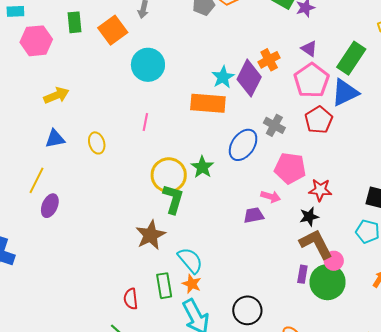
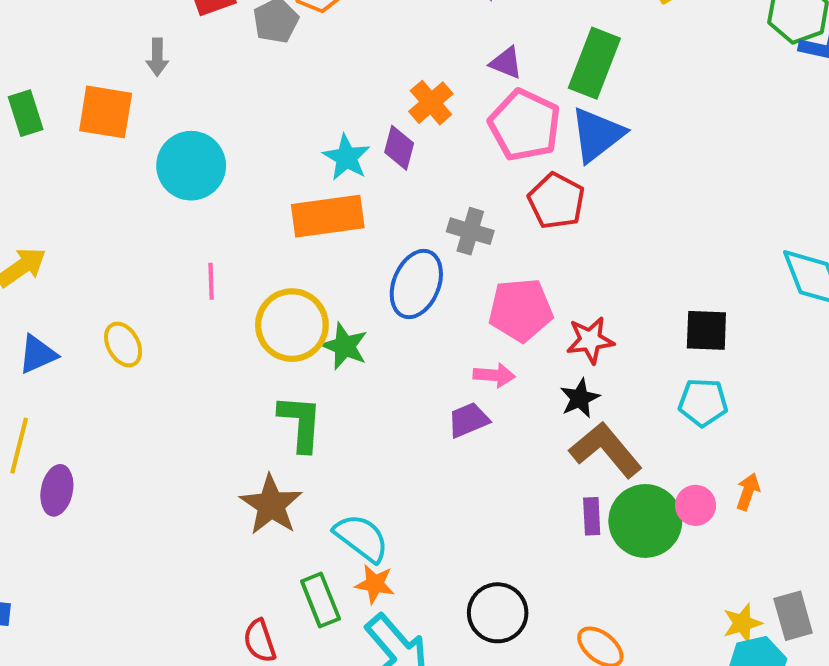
orange square: (113, 30) -> (106, 112), turned -32
purple diamond: (249, 78) -> (399, 148), size x0.6
yellow circle: (169, 175) -> (292, 325), moved
pink circle: (334, 261) -> (696, 505), moved

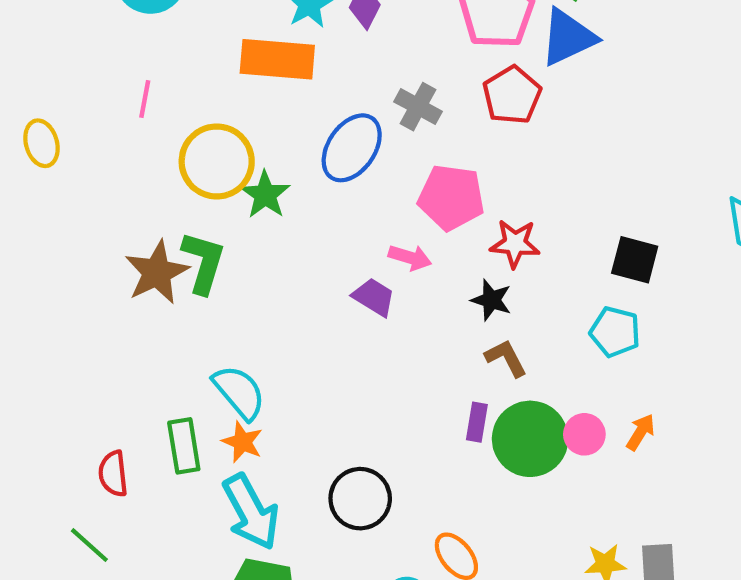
black star: (580, 398) -> (491, 300), turned 30
purple trapezoid: (468, 420) -> (374, 297), turned 42
brown L-shape: (606, 450) -> (506, 358), size x0.6
brown star: (271, 505) -> (157, 272), moved

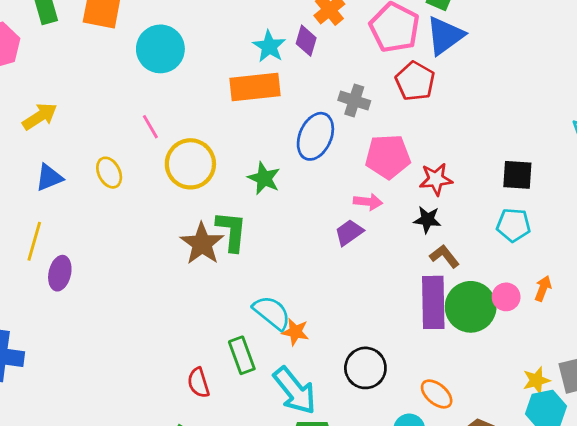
pink line: (145, 99) -> (150, 127), moved, turned -30
yellow circle: (217, 161) -> (190, 164), moved
purple trapezoid: (374, 297) -> (349, 233), turned -56
purple rectangle: (477, 422) -> (433, 302), size x2.0
orange star: (242, 442) -> (295, 332), moved

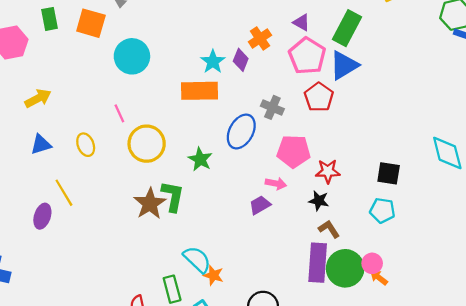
yellow line: (34, 241) -> (64, 193), moved, turned -52
orange arrow: (543, 288) -> (379, 278), moved, turned -78

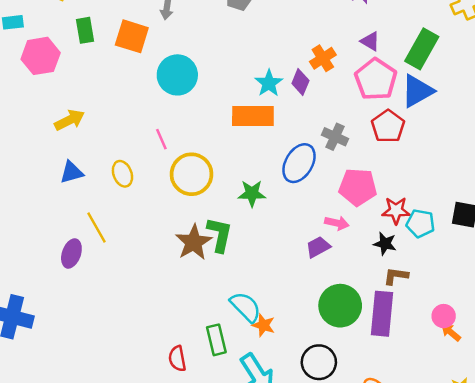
green star: (200, 159) -> (252, 193), turned -30
cyan pentagon: (382, 210) -> (420, 223), moved
brown L-shape: (329, 229) -> (396, 276), turned -50
green circle: (345, 268) -> (340, 306), moved

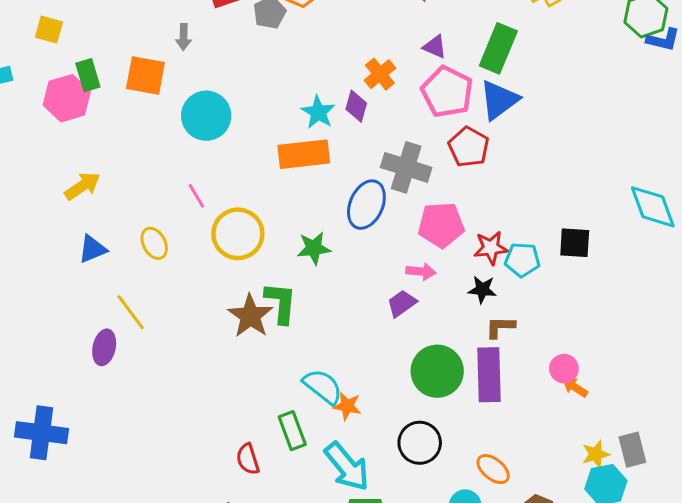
pink hexagon: (41, 56) -> (67, 98), moved
gray cross: (335, 137) -> (406, 167), size x1.5

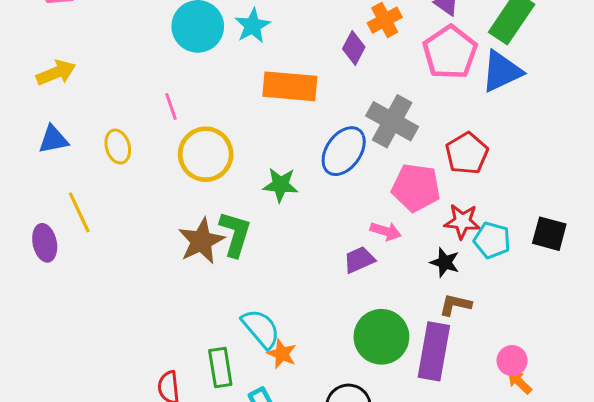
cyan star: (318, 112) -> (253, 26), moved
red pentagon: (469, 147) -> (467, 153), moved
purple ellipse: (104, 347) -> (45, 243), turned -36

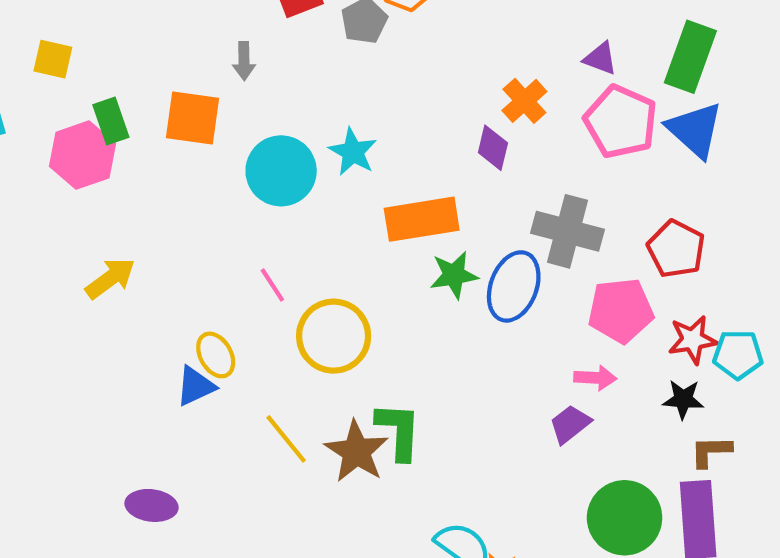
blue triangle: (502, 71) -> (695, 130), turned -39
blue triangle: (53, 139) -> (195, 386), moved
green star: (280, 185) -> (454, 275), moved
yellow line: (79, 212) -> (286, 439), moved
purple ellipse: (45, 243) -> (152, 505), turned -57

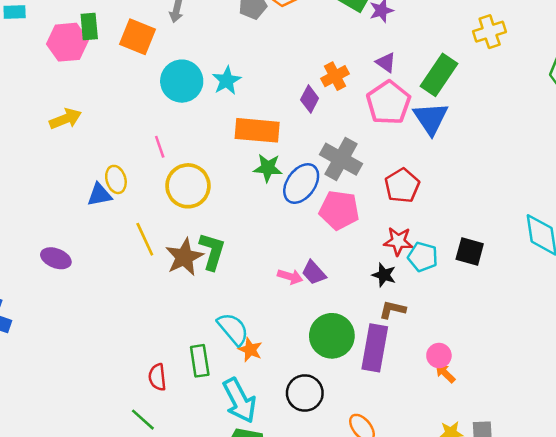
pink pentagon: (621, 310) -> (339, 210), moved
pink arrow: (595, 378) -> (290, 277), moved
purple trapezoid: (570, 424) -> (314, 273), turned -108

